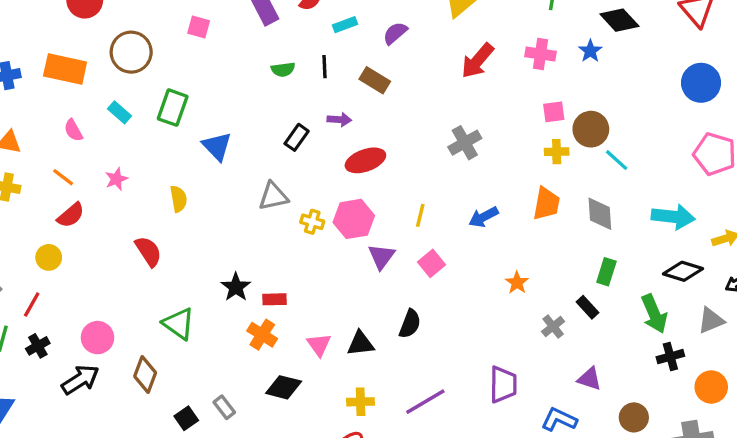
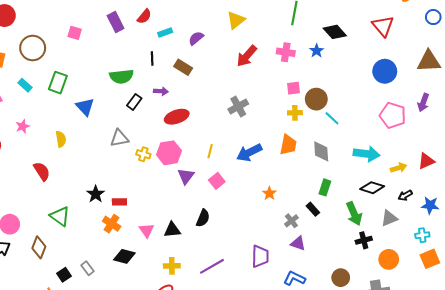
green semicircle: (283, 70) -> (122, 76), moved, size x1.6
blue arrow: (483, 217) -> (249, 153), size x1.4
purple triangle: (589, 379) -> (298, 243), moved

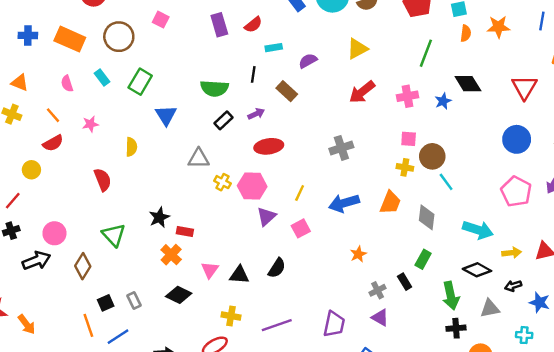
pink square: (75, 33) -> (161, 20), moved
pink cross: (286, 52) -> (407, 96), turned -30
purple arrow: (161, 91) -> (256, 114), turned -40

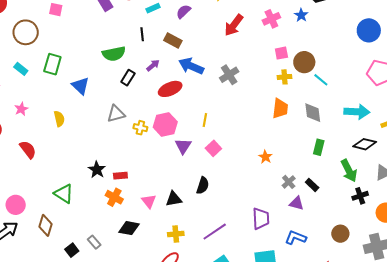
red semicircle: (103, 180) -> (28, 150), moved
blue arrow: (344, 203) -> (191, 66), moved, turned 55
black rectangle: (405, 282) -> (312, 185), moved

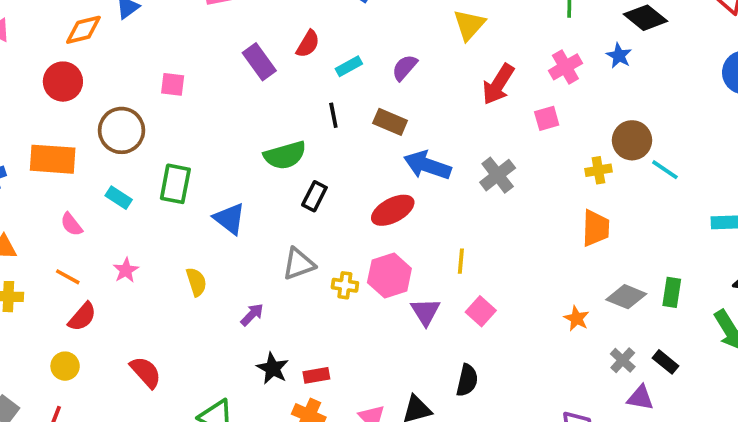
pink square: (281, 53) -> (547, 118), moved
purple arrow: (153, 65) -> (252, 315), moved
gray diamond: (313, 113) -> (626, 297), moved, turned -55
red semicircle: (28, 150) -> (146, 372), moved

